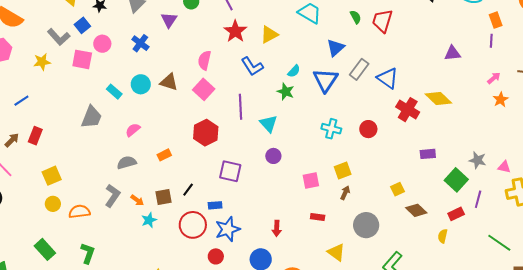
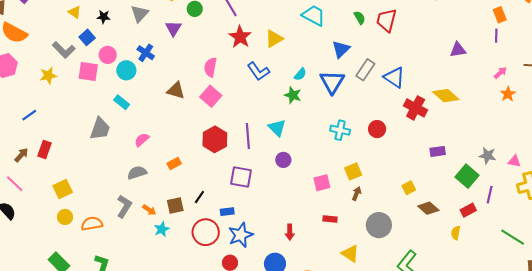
cyan circle: (141, 84) -> (126, 70), moved
purple line: (241, 107) -> (248, 136), moved

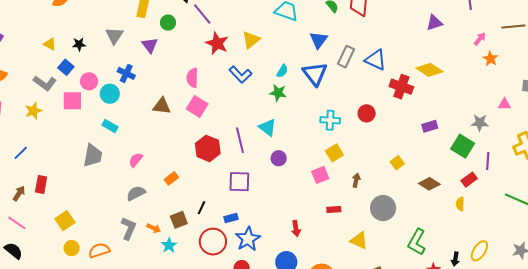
pink triangle: (514, 161) -> (505, 104), moved
yellow square: (353, 171) -> (334, 153), moved
yellow square: (409, 188) -> (397, 163), moved

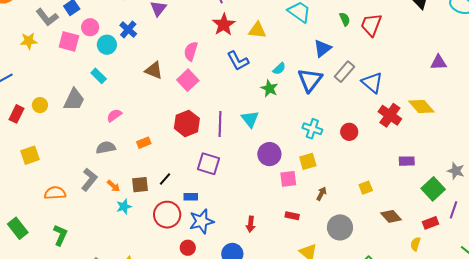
yellow triangle: (251, 40) -> (257, 30), turned 30
purple circle: (279, 158) -> (269, 154), moved, size x1.5
yellow circle: (72, 248) -> (40, 105), moved

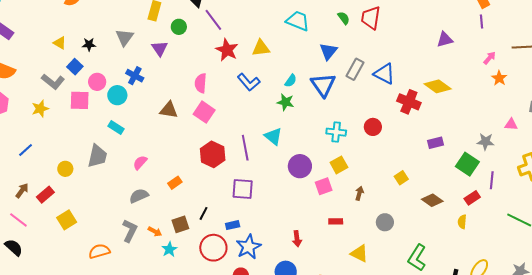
red rectangle: (17, 114) -> (45, 195), moved, turned 36
gray circle: (340, 227) -> (385, 222), size x0.7

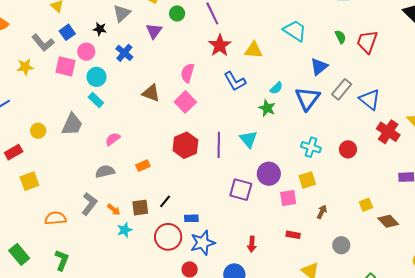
black star: (89, 44) -> (100, 29), moved
cyan circle: (117, 95) -> (96, 77), moved
purple square: (243, 189) -> (241, 190), moved
brown diamond: (432, 200) -> (388, 221), moved

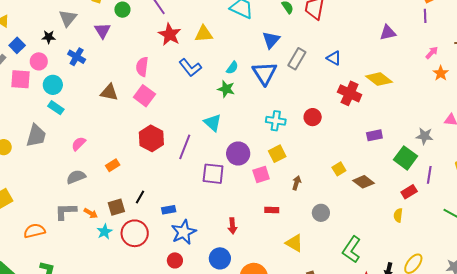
blue triangle: (370, 99) -> (334, 58), moved, size x0.7
purple line: (219, 145) -> (185, 147), moved, turned 30
gray L-shape: (89, 204) -> (66, 211), turned -120
red circle: (168, 237) -> (135, 233), moved

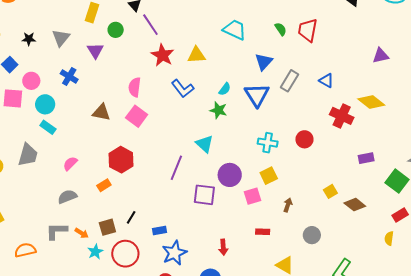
black star: (49, 37) -> (29, 39), moved
red hexagon: (151, 138) -> (121, 160), moved

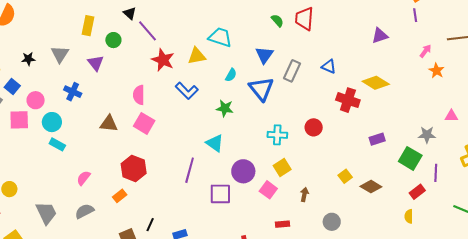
cyan trapezoid: (235, 30) -> (220, 37), moved
cyan semicircle: (225, 89) -> (231, 75), moved
gray trapezoid: (28, 155) -> (46, 213), moved, turned -35
pink square: (252, 196) -> (268, 190), turned -30

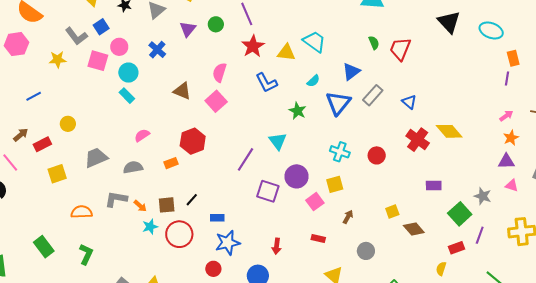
purple triangle: (380, 36) -> (506, 161), moved
green circle: (113, 40) -> (216, 24), moved
gray trapezoid: (46, 213) -> (96, 158), turned -105

